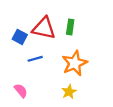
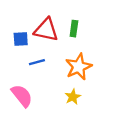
blue square: (20, 37) -> (21, 39), turned -32
pink semicircle: (21, 91) -> (22, 96), size x1.5

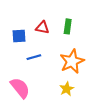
red triangle: (46, 30) -> (42, 28), size x0.6

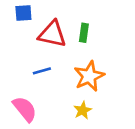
red triangle: (42, 28) -> (52, 34), size x1.6
blue square: (19, 36) -> (23, 13), moved

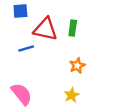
blue line: (42, 71) -> (26, 49), moved
orange star: (89, 76) -> (77, 66), size x0.6

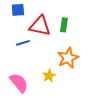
orange star: (77, 66) -> (68, 58), size x1.5
yellow star: (72, 95) -> (49, 76), moved

